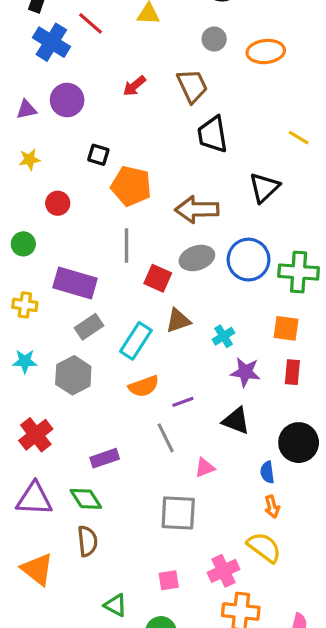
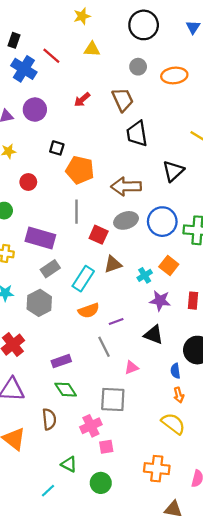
orange square: (286, 328) -> (169, 265), moved, turned 30
green diamond: (86, 499) -> (66, 390), moved
pink cross: (224, 571) -> (91, 426), moved

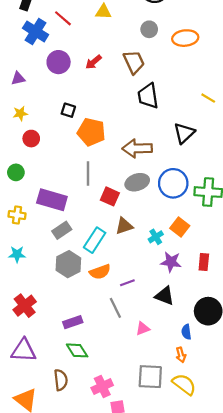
purple circle: (35, 110) -> (59, 62), moved
red circle: (28, 182) -> (31, 139), moved
gray hexagon: (39, 303) -> (68, 264), moved
orange arrow: (179, 395) -> (181, 355), moved
gray square: (113, 399) -> (150, 377), moved

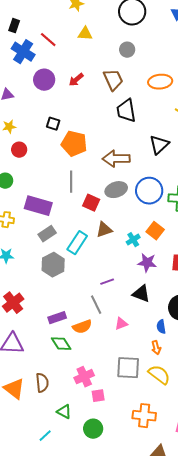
orange ellipse: (185, 38) -> (160, 82), moved
orange semicircle: (100, 272) -> (82, 327), moved
brown semicircle: (61, 380) -> (42, 383), moved

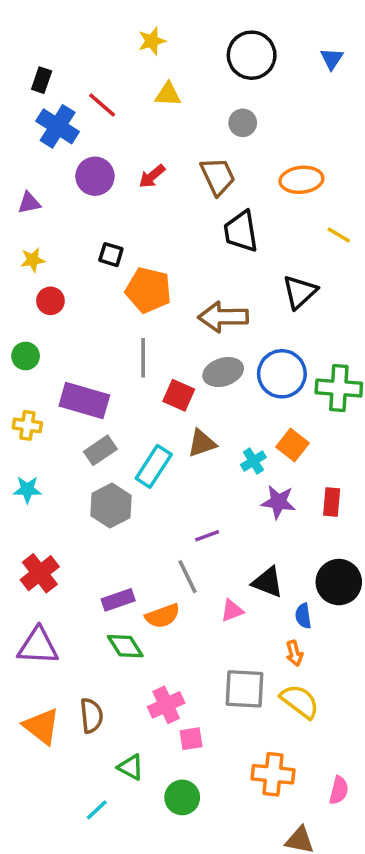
black triangle: (141, 294) -> (268, 582), moved

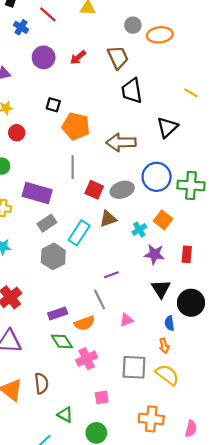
blue cross: (58, 126) -> (21, 27), size x0.6
orange ellipse: (301, 180) -> (160, 35), moved
gray ellipse: (223, 372) -> (122, 190), moved
black triangle: (268, 582) -> (161, 289), moved, turned 36
pink cross: (166, 705) -> (87, 359), moved

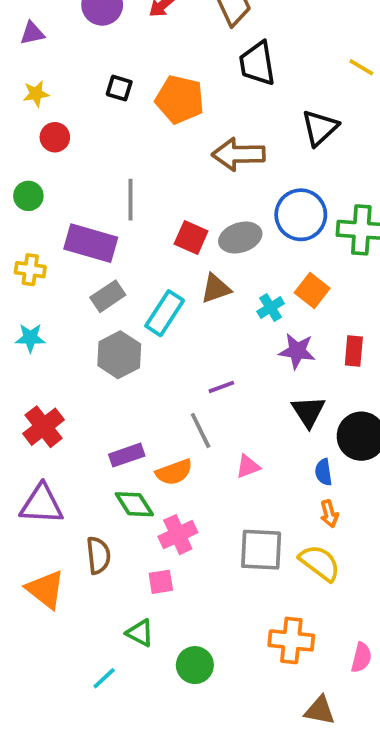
orange pentagon: (76, 126) -> (180, 99), moved
gray line: (73, 167) -> (131, 200), moved
orange arrow: (164, 346) -> (329, 514), moved
brown semicircle: (41, 383) -> (98, 555), moved
pink square: (102, 397) -> (161, 582), moved

